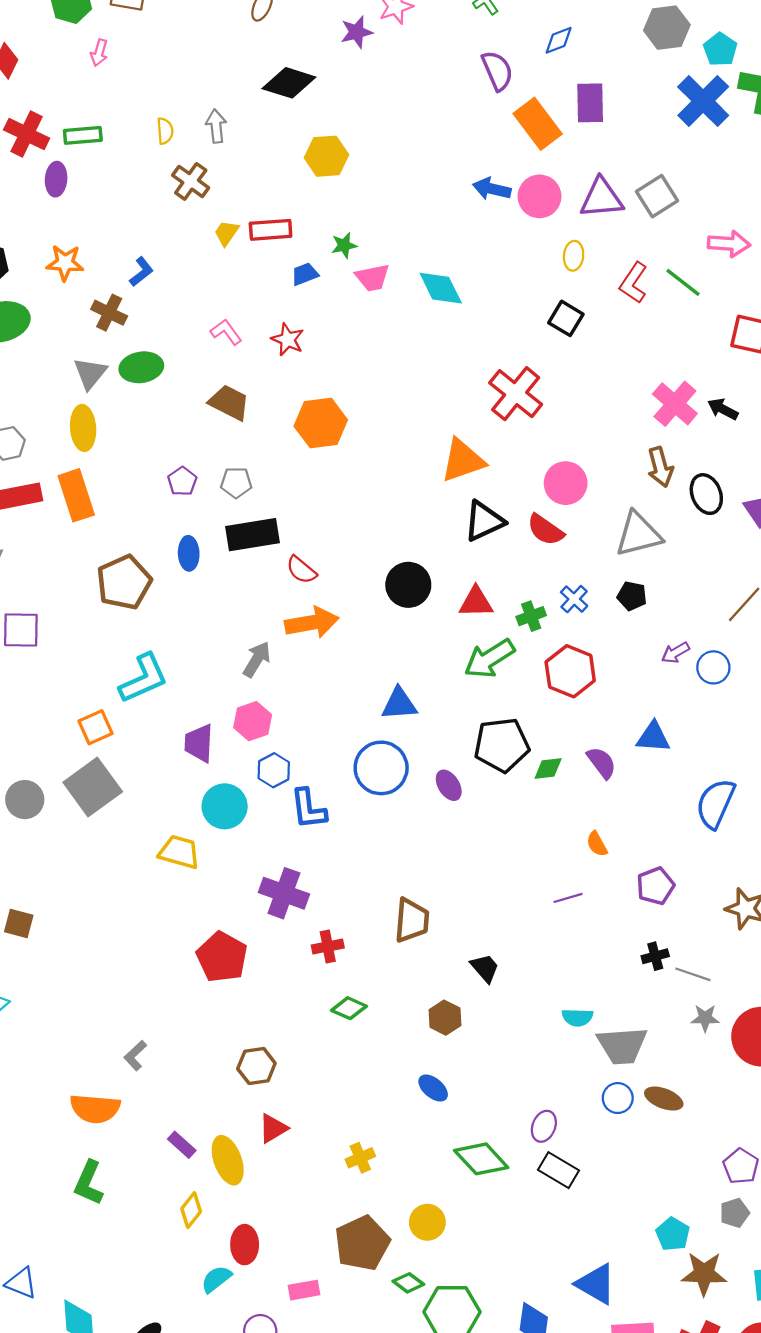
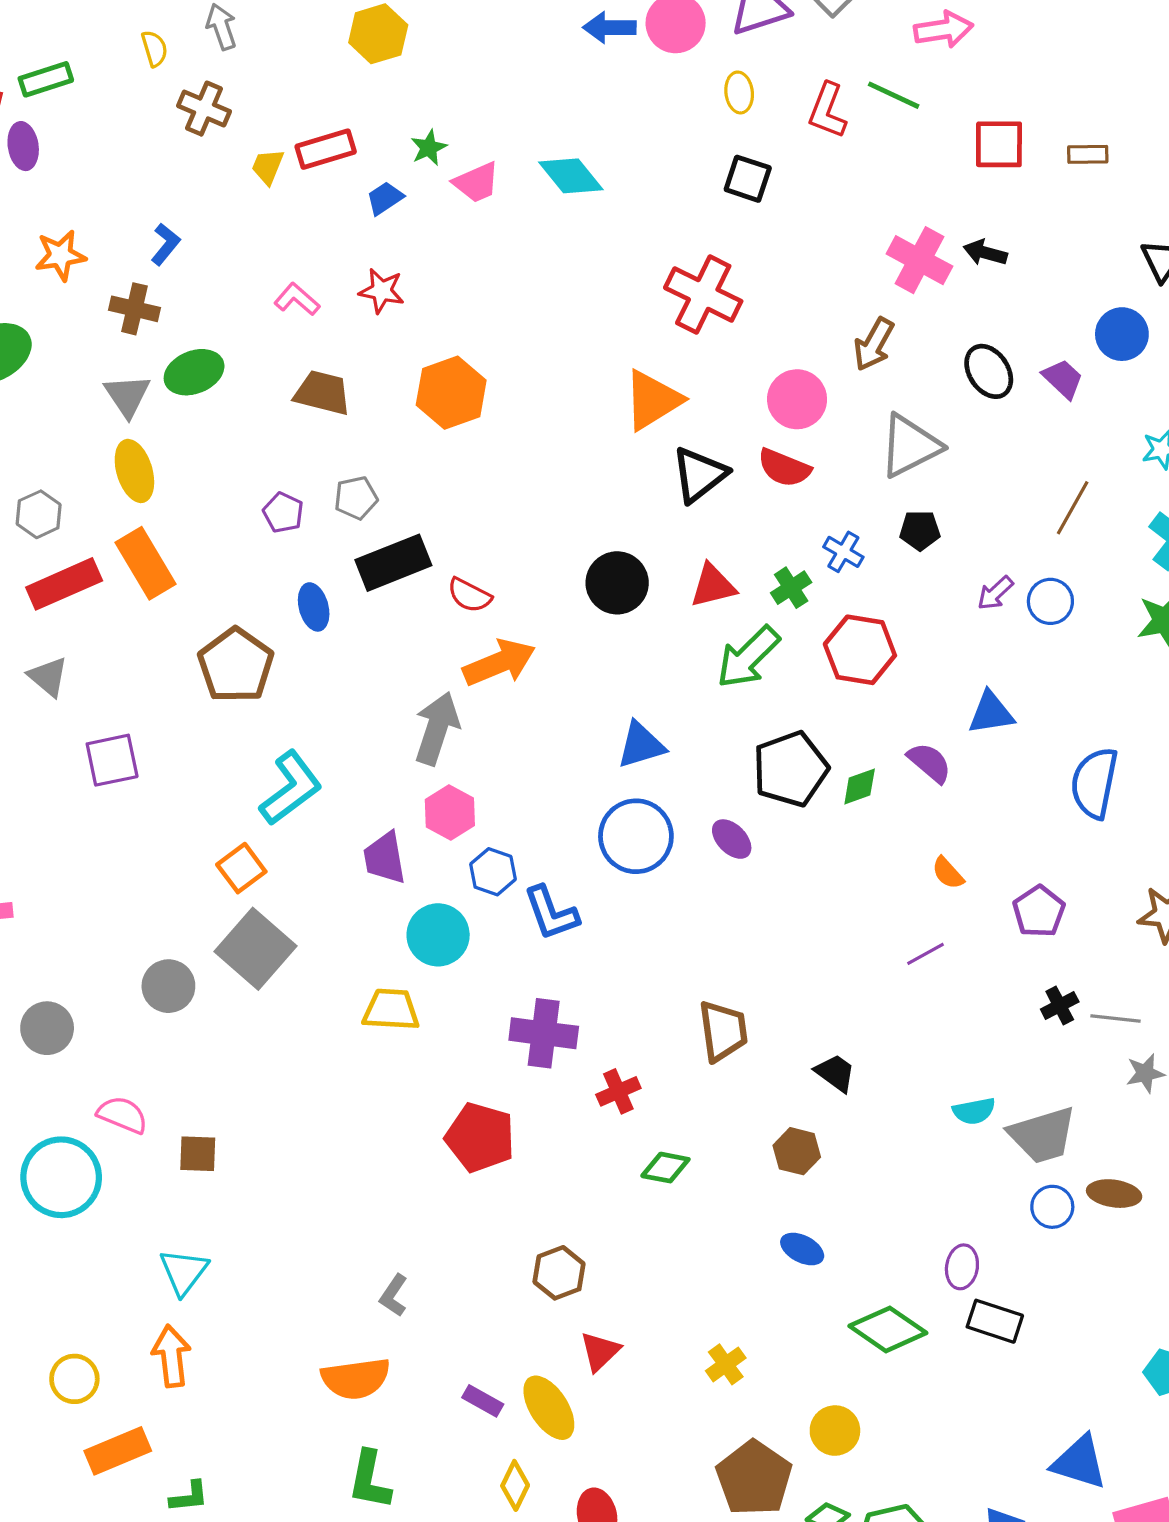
brown arrow: (660, 467) -> (874, 344), moved, turned 57
gray arrow: (257, 659) -> (437, 728), size x1.4

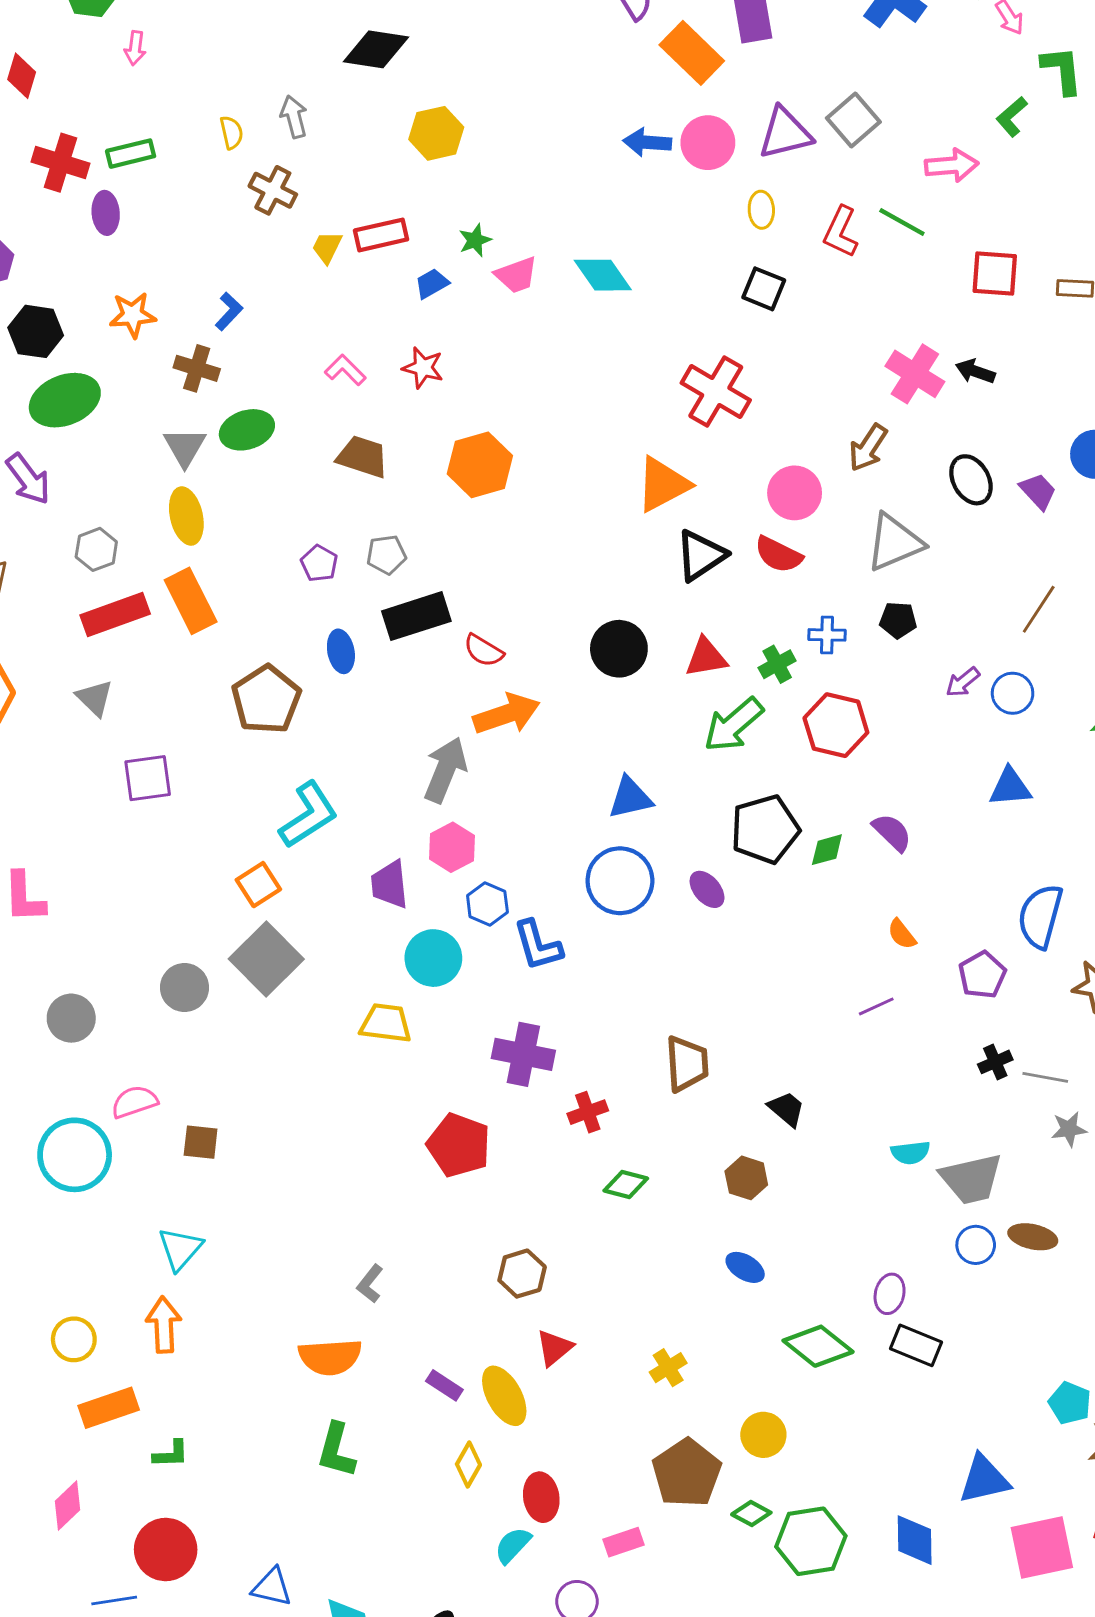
blue cross: (843, 552) -> (827, 635), turned -33
blue triangle: (991, 713) -> (1010, 787), moved
blue semicircle: (1094, 783) -> (1040, 916), moved
pink semicircle: (122, 1115) -> (134, 1102), turned -45
blue triangle: (1079, 1462) -> (984, 1479), turned -34

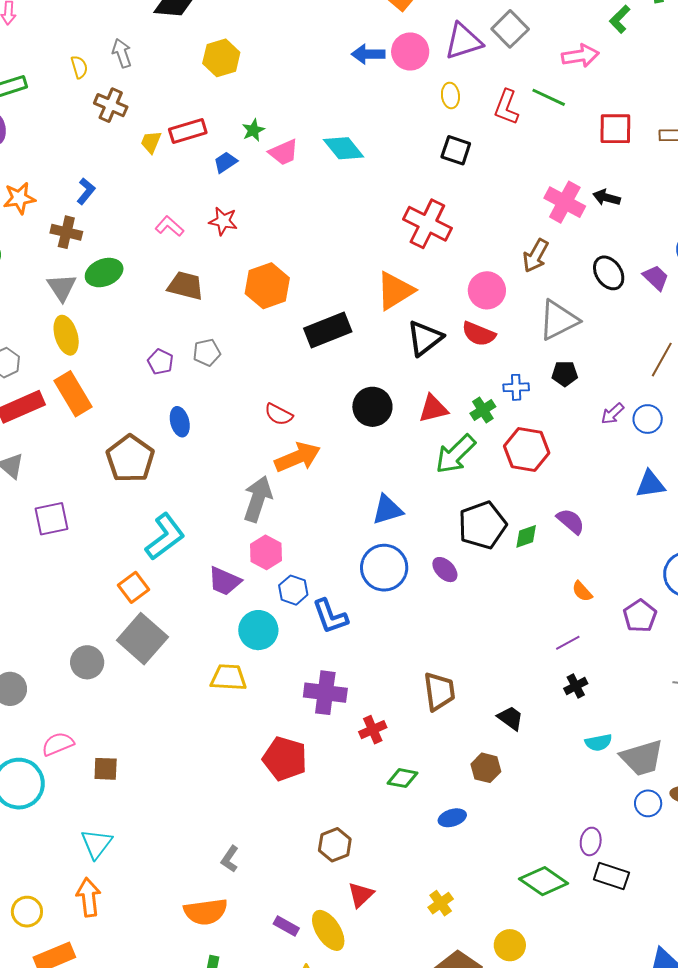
black rectangle: (416, 616) -> (328, 330), moved
purple trapezoid: (390, 885) -> (224, 581), turned -57
black cross: (995, 1062) -> (576, 686), moved
blue ellipse: (745, 1267) -> (452, 818), moved, turned -44

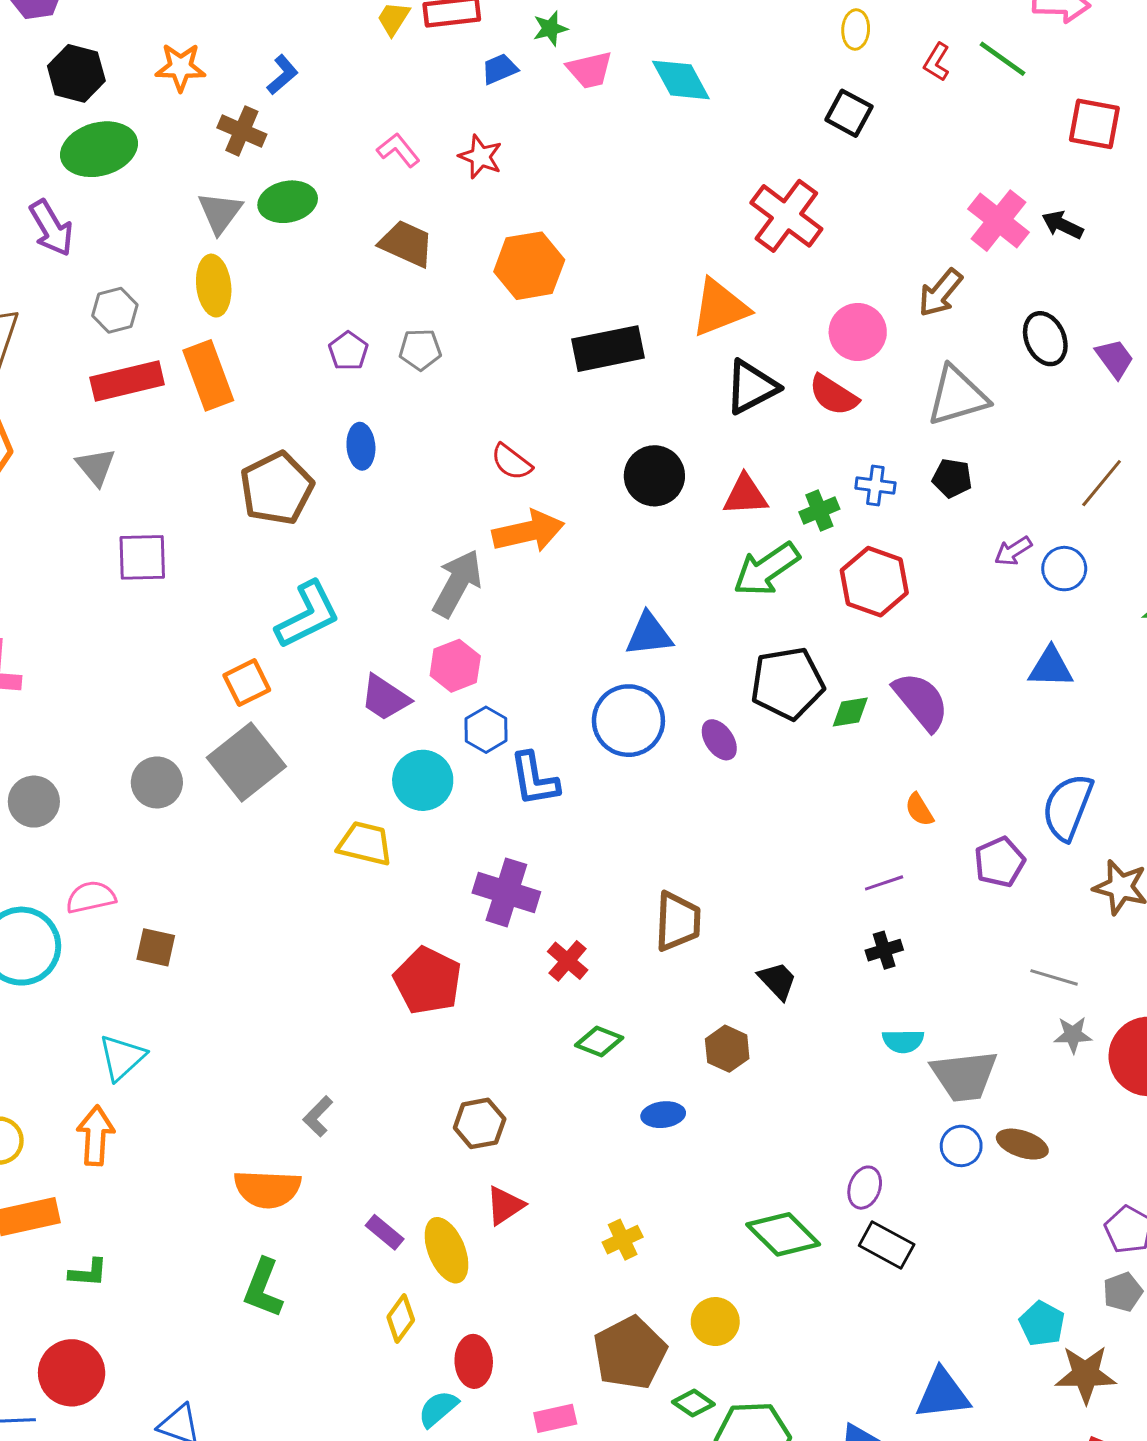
red L-shape: (507, 107) -> (937, 62), size x0.7
purple semicircle: (571, 521) -> (921, 701), size x1.4
red cross: (373, 730) -> (568, 961), turned -36

